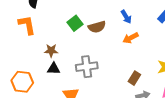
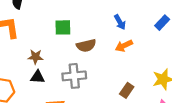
green square: (75, 23) -> (63, 27), turned 35
brown semicircle: (97, 27) -> (86, 46), moved

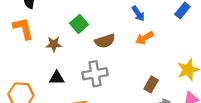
green square: (63, 27) -> (79, 24), turned -35
brown star: (35, 57) -> (54, 44), moved

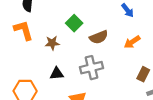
orange arrow: (144, 38) -> (132, 42), moved

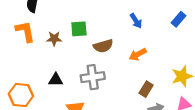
green square: (74, 23) -> (79, 29), turned 35
brown star: (52, 43) -> (54, 39), moved

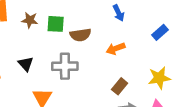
blue rectangle: (178, 19) -> (160, 32), moved
green square: (79, 29) -> (56, 24), moved
black triangle: (56, 80) -> (26, 64), turned 40

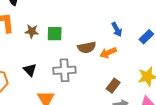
blue arrow: (119, 13) -> (117, 30), moved
brown semicircle: (80, 35) -> (87, 47), moved

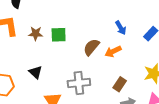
brown semicircle: (87, 47) -> (91, 47), turned 144
gray cross: (64, 70) -> (79, 83), moved

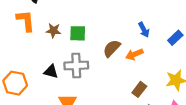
black triangle: (36, 72) -> (51, 72), turned -32
gray cross: (79, 83) -> (76, 66), moved

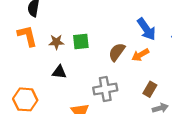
blue arrow: (144, 30) -> (146, 29), size x1.5
gray cross: (76, 66) -> (105, 89), moved
black triangle: (51, 72) -> (59, 72), moved

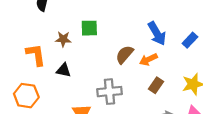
orange L-shape: (27, 36) -> (36, 55), moved
green square: (81, 42) -> (89, 28), moved
brown rectangle: (150, 89) -> (156, 85), moved

